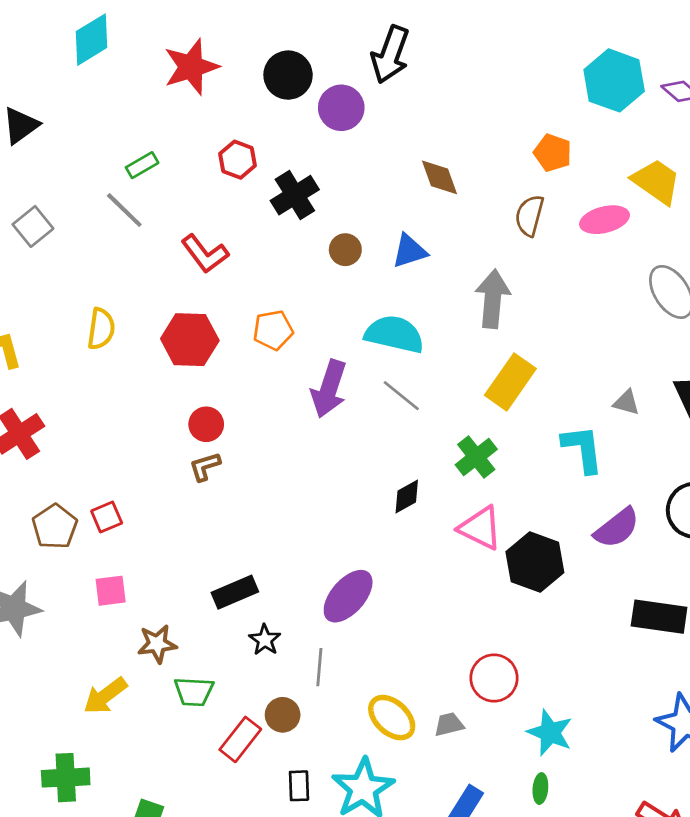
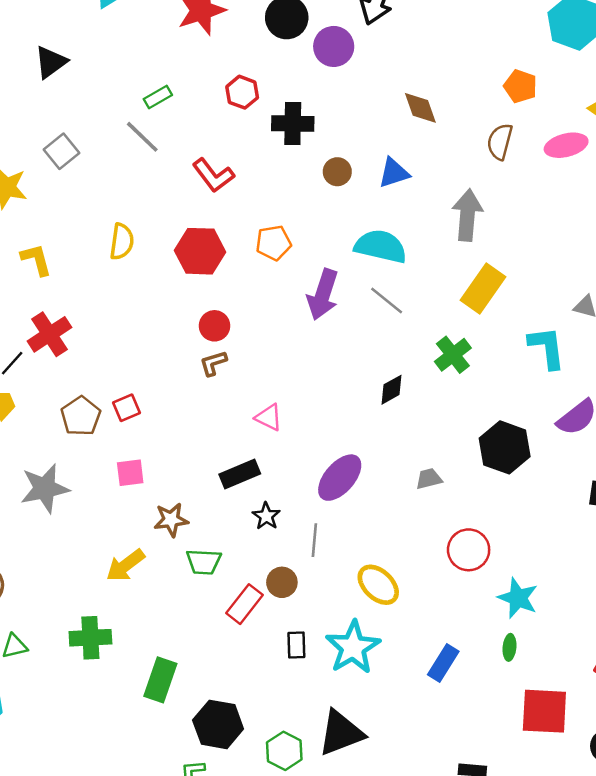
black cross: (295, 195) -> (293, 124), turned 33
pink triangle: (480, 528) -> (269, 417), moved, size x0.7
gray trapezoid: (449, 724) -> (429, 479), moved

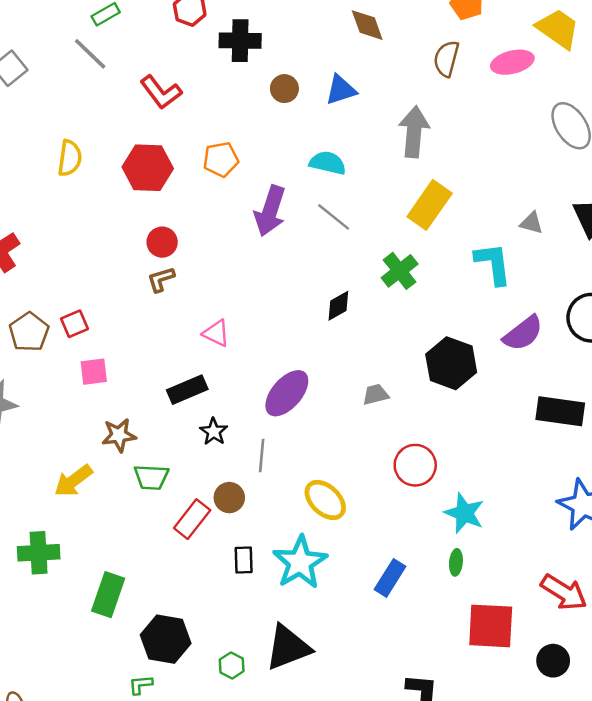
cyan semicircle: (381, 246) -> (328, 163), size x0.7
pink square: (130, 473) -> (94, 372), moved
green hexagon: (284, 751) -> (232, 665), size x0.7

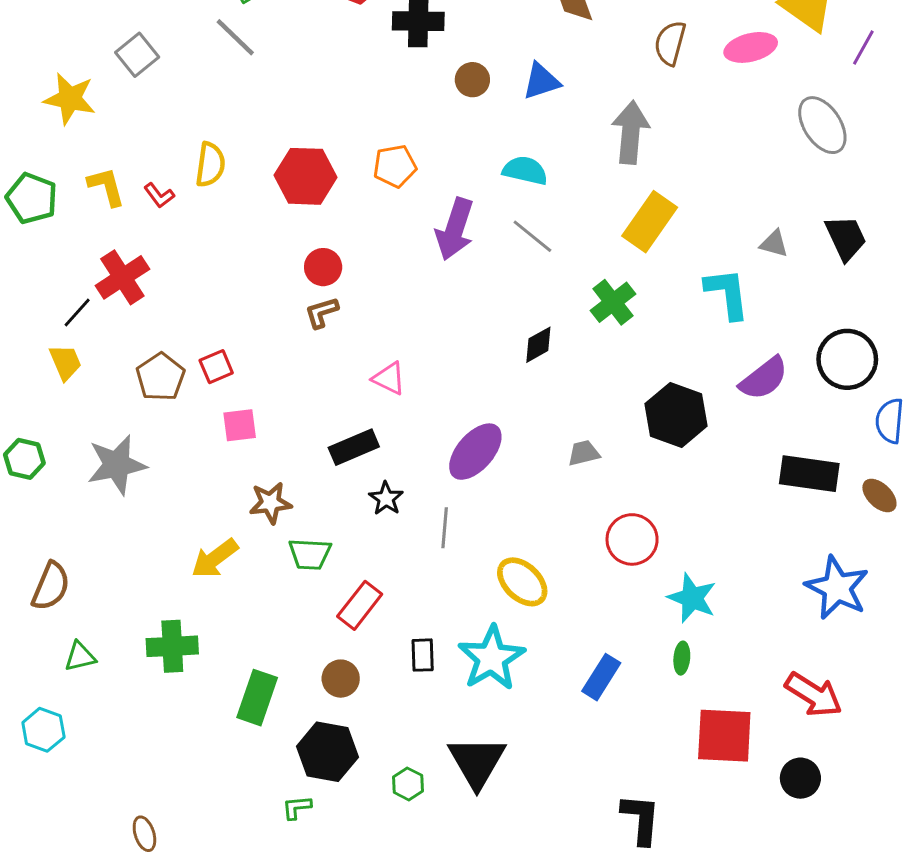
red L-shape: (161, 92) -> (159, 195), moved, size x0.6
brown circle: (229, 498) -> (341, 679), moved
black triangle: (288, 647) -> (477, 762), turned -39

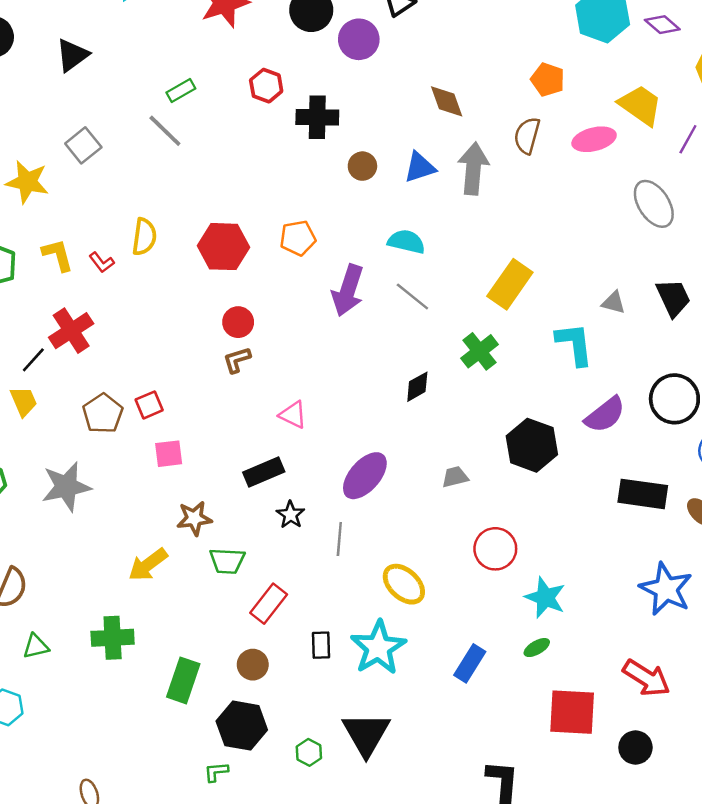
gray arrow: (631, 132) -> (473, 169), moved
green ellipse: (682, 658) -> (537, 648), turned 55

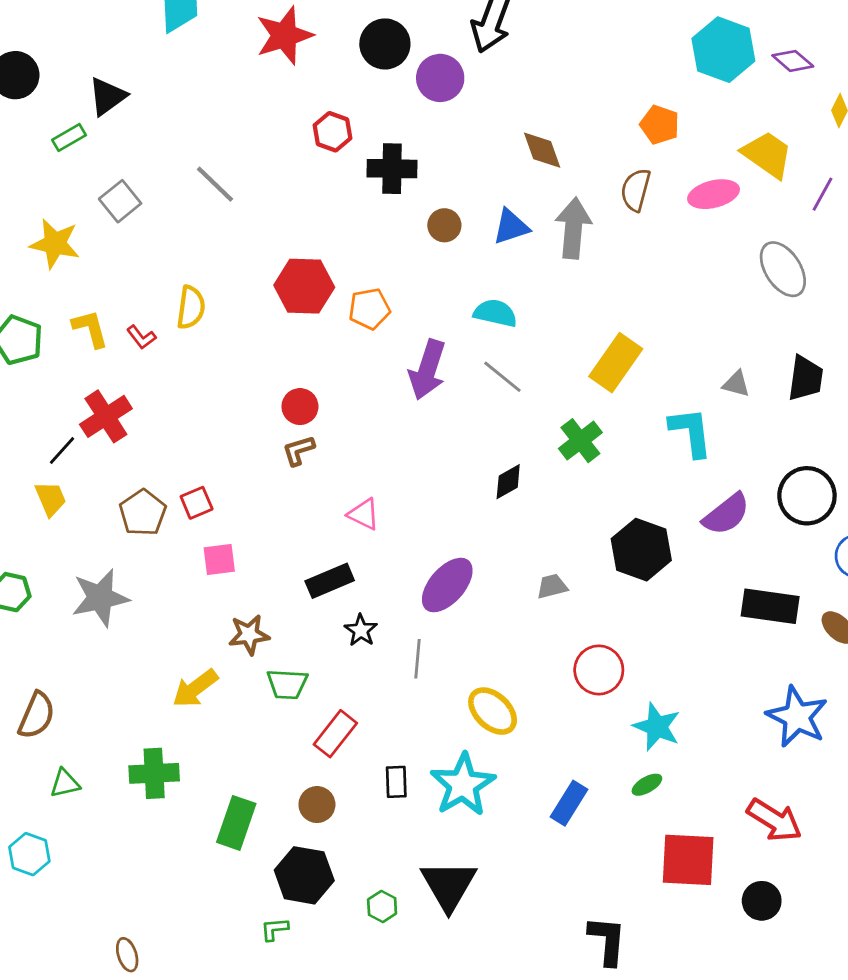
green rectangle: (181, 90) -> (69, 137), moved
red hexagon: (223, 247) -> (304, 286), moved
black trapezoid: (673, 298) -> (806, 378), turned 33

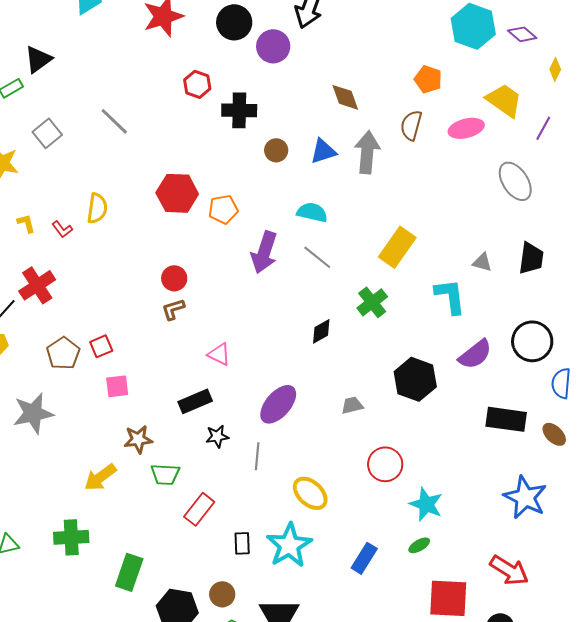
yellow L-shape: (90, 329) -> (26, 223), size x0.7
black star: (361, 630) -> (217, 436), turned 30
brown circle: (317, 805) -> (222, 594), moved

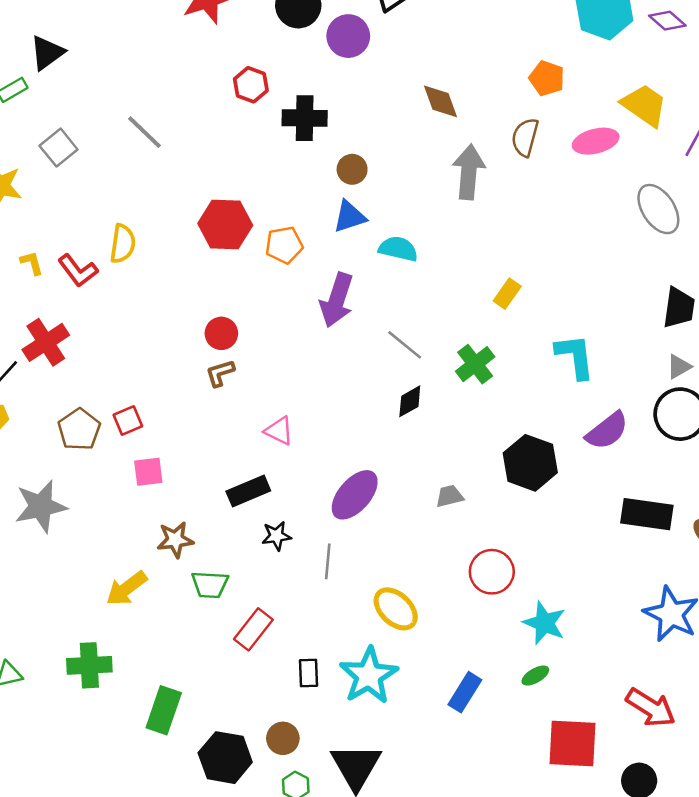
blue triangle: (323, 151) -> (350, 217), moved
red L-shape: (62, 229) -> (78, 271), size x1.5
yellow rectangle: (397, 247) -> (507, 294), size x0.6
gray line: (317, 257) -> (405, 345), moved
gray triangle: (482, 262) -> (679, 367), moved, turned -45

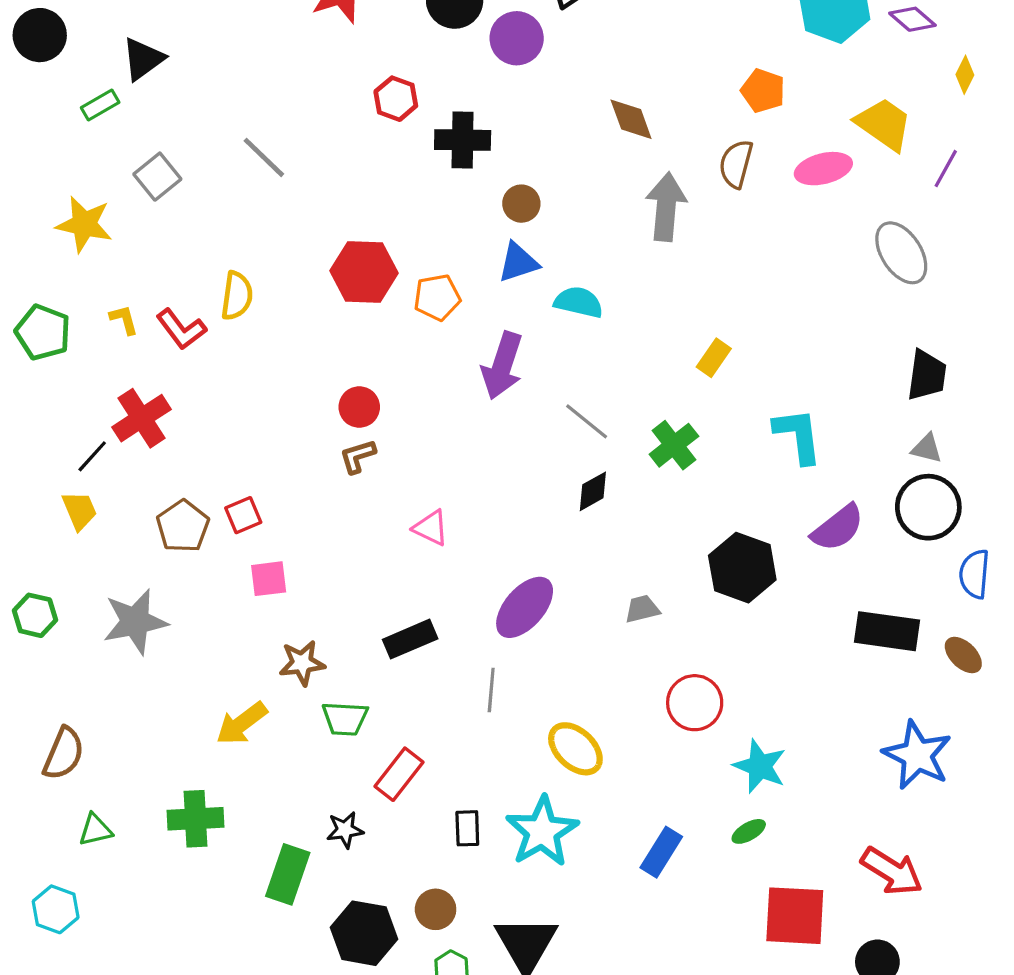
gray triangle: (679, 367) -> (927, 448), turned 44
black rectangle: (248, 491) -> (410, 639), moved
black star: (276, 536) -> (345, 830), moved

